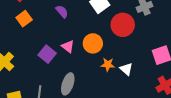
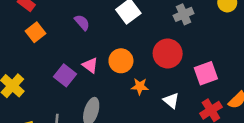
red circle: (123, 25) -> (168, 54), moved
white triangle: (126, 69) -> (171, 101), moved

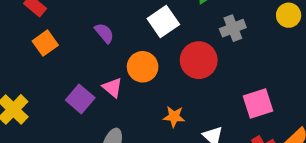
red circle: (168, 54) -> (199, 60), moved
orange circle: (121, 61) -> (143, 67), moved

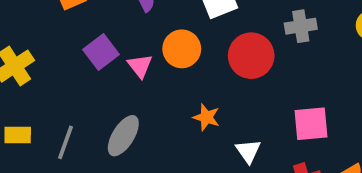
purple square: (80, 99) -> (101, 52), moved

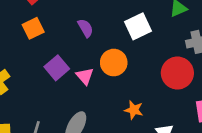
red circle: (251, 56) -> (177, 73), moved

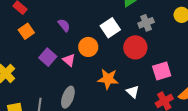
white square: (138, 26) -> (110, 28), moved
orange star: (134, 110) -> (108, 79), size x1.5

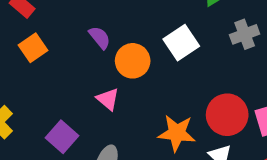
orange circle: (88, 47) -> (133, 61), moved
red circle: (135, 47) -> (227, 115), moved
purple square: (48, 57) -> (62, 137), moved

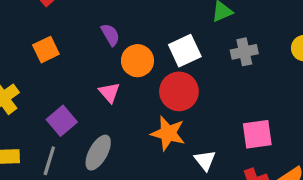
orange square: (33, 48) -> (46, 50), moved
red circle: (227, 115) -> (179, 91), moved

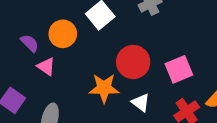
purple semicircle: (110, 35) -> (30, 43), moved
red circle: (179, 91) -> (133, 62), moved

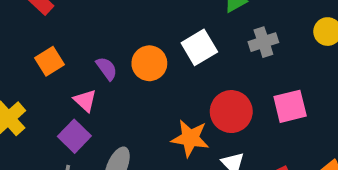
pink triangle: (46, 67) -> (85, 101), moved
pink square: (179, 69) -> (290, 106), moved

